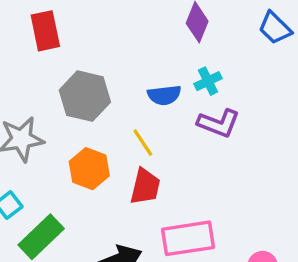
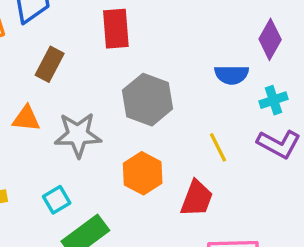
blue semicircle: (164, 95) -> (232, 75), moved
yellow line: (143, 143) -> (218, 147), moved

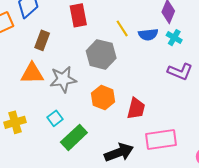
cyan cross: (274, 100) -> (174, 38), moved, turned -35
orange triangle: (26, 119) -> (32, 73), size x1.4
yellow line: (218, 147) -> (122, 28), moved

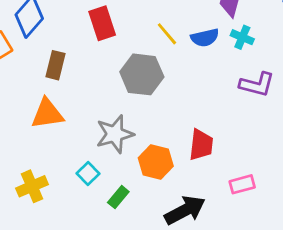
gray star: (63, 79) -> (115, 134), moved
orange hexagon: (103, 97) -> (156, 162), moved
green rectangle: (74, 137) -> (118, 197), size x0.6
pink rectangle: (161, 140) -> (242, 184), size x0.6

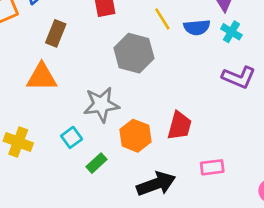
yellow cross: (32, 186) -> (18, 142), turned 36

